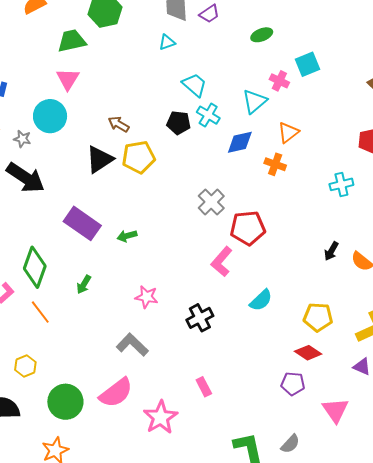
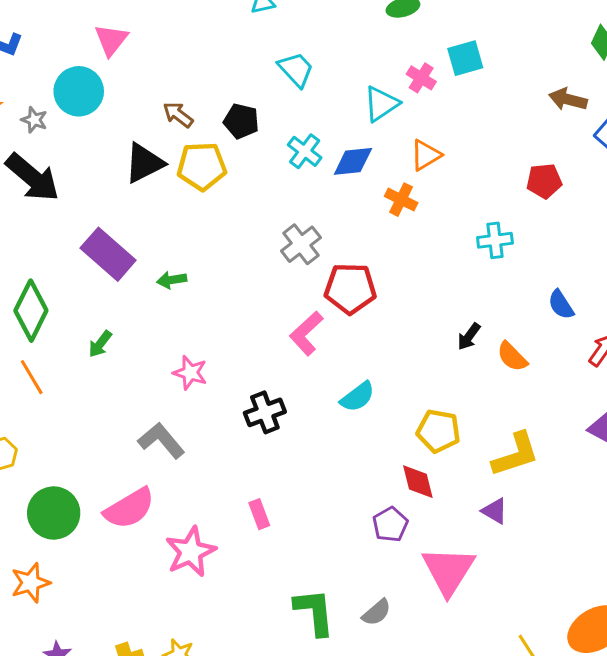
cyan cross: (208, 115) -> (305, 151), moved
black pentagon: (179, 123) -> (241, 121), moved
red diamond: (308, 353) -> (418, 482), turned 36
purple pentagon: (293, 384) -> (390, 524), turned 30
pink triangle: (335, 410) -> (448, 571), size x1.4

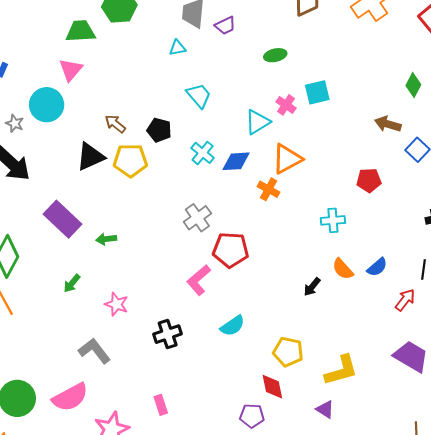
orange triangle: (426, 155) -> (287, 159), size x1.4
blue semicircle: (561, 305) -> (377, 267), turned -100
green arrow: (100, 344) -> (72, 283), moved
orange semicircle: (512, 357) -> (343, 269), moved
purple pentagon: (390, 524) -> (252, 416), turned 30

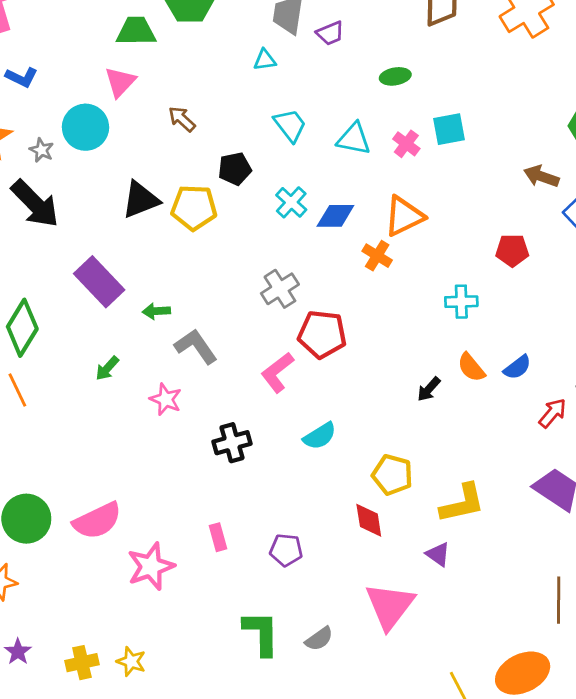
cyan triangle: (257, 122) -> (354, 139), moved, turned 40
brown arrow: (115, 124) -> (182, 119), moved
black pentagon: (159, 130) -> (235, 169), turned -30
gray L-shape: (94, 351) -> (196, 346), moved
purple pentagon: (252, 416) -> (286, 550), moved

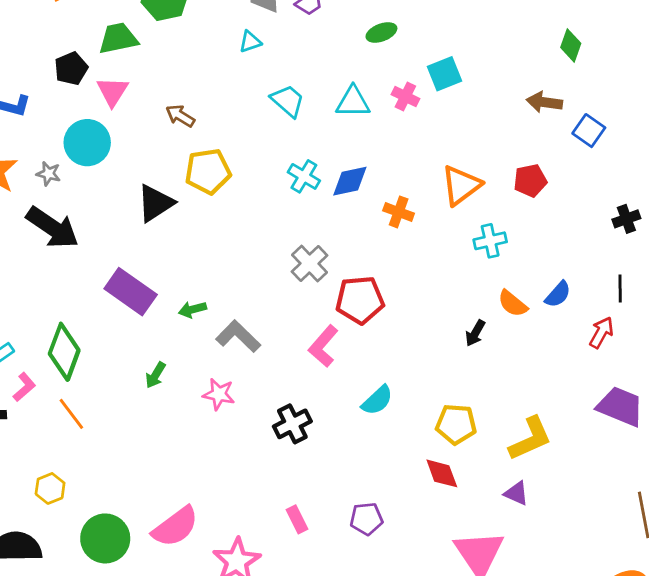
black pentagon: (235, 169) -> (71, 68), moved
yellow pentagon: (194, 208) -> (208, 171), moved
orange triangle: (404, 216) -> (461, 185), moved

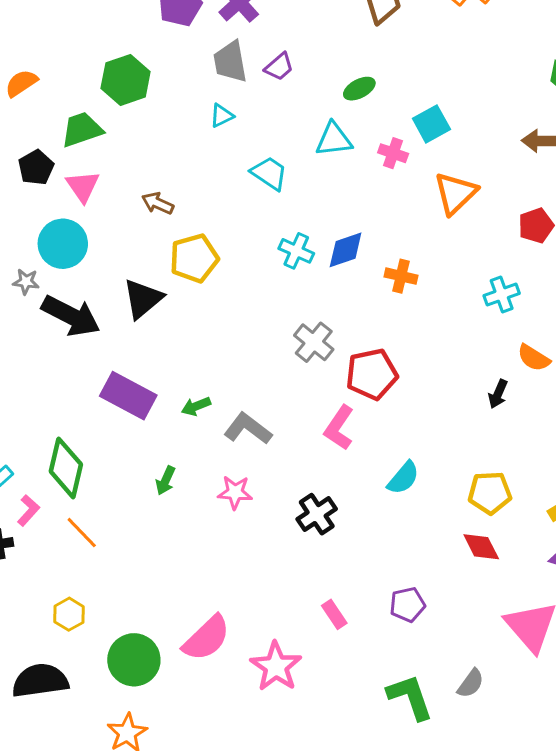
cyan triangle: (353, 102) -> (334, 140), moved
orange triangle: (461, 185) -> (455, 193), moved
black arrow: (53, 228) -> (71, 316), moved

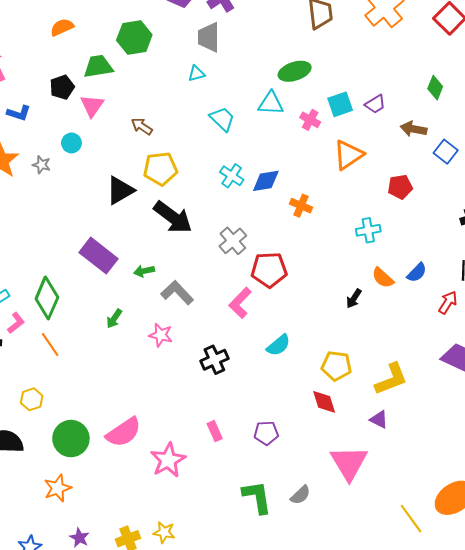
purple trapezoid: (279, 67) -> (375, 104), moved
green ellipse: (359, 89) -> (295, 71), size x1.4
cyan circle: (63, 244) -> (71, 143), size x0.6
black arrow: (71, 316) -> (173, 217), moved

